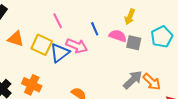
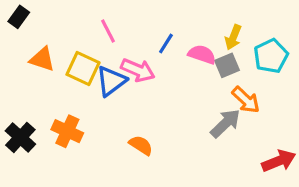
yellow arrow: (130, 17) -> (233, 37), moved
blue line: (95, 29) -> (166, 43), turned 56
gray square: (134, 43) -> (227, 65), turned -35
orange arrow: (152, 82) -> (246, 100), moved

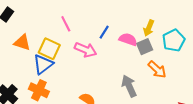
blue triangle: (111, 81) -> (43, 64), moved
gray arrow: (225, 123) -> (129, 86), moved, turned -70

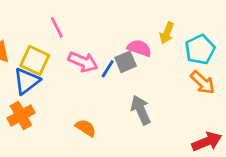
blue line: (104, 32) -> (108, 69), moved
gray square: (145, 47) -> (126, 62), moved
orange arrow: (157, 69) -> (203, 82), moved
orange cross: (39, 90) -> (21, 115), turned 36

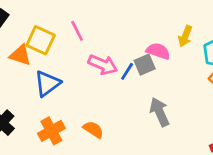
yellow square: (35, 60) -> (41, 40), moved
orange cross: (21, 115) -> (51, 131), moved
orange semicircle: (86, 128) -> (93, 130), moved

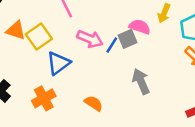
yellow square: (41, 40) -> (39, 36), moved, turned 30
blue triangle: (47, 84) -> (58, 63), moved
orange semicircle: (93, 130) -> (94, 103), moved

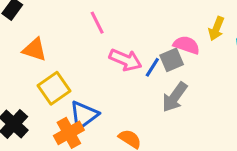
yellow square: (39, 36) -> (54, 88), moved
blue triangle: (58, 63) -> (84, 115), moved
gray arrow: (141, 81) -> (175, 97), moved, turned -120

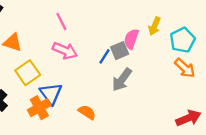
pink semicircle: (187, 45) -> (131, 39), turned -90
pink arrow: (125, 60) -> (65, 51), moved
blue triangle: (84, 115) -> (51, 94), turned -30

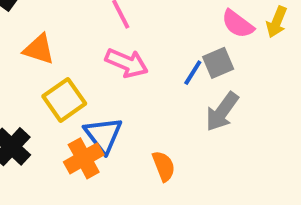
pink semicircle: (131, 39) -> (238, 24), moved, turned -72
orange semicircle: (87, 112) -> (164, 166), turned 36

